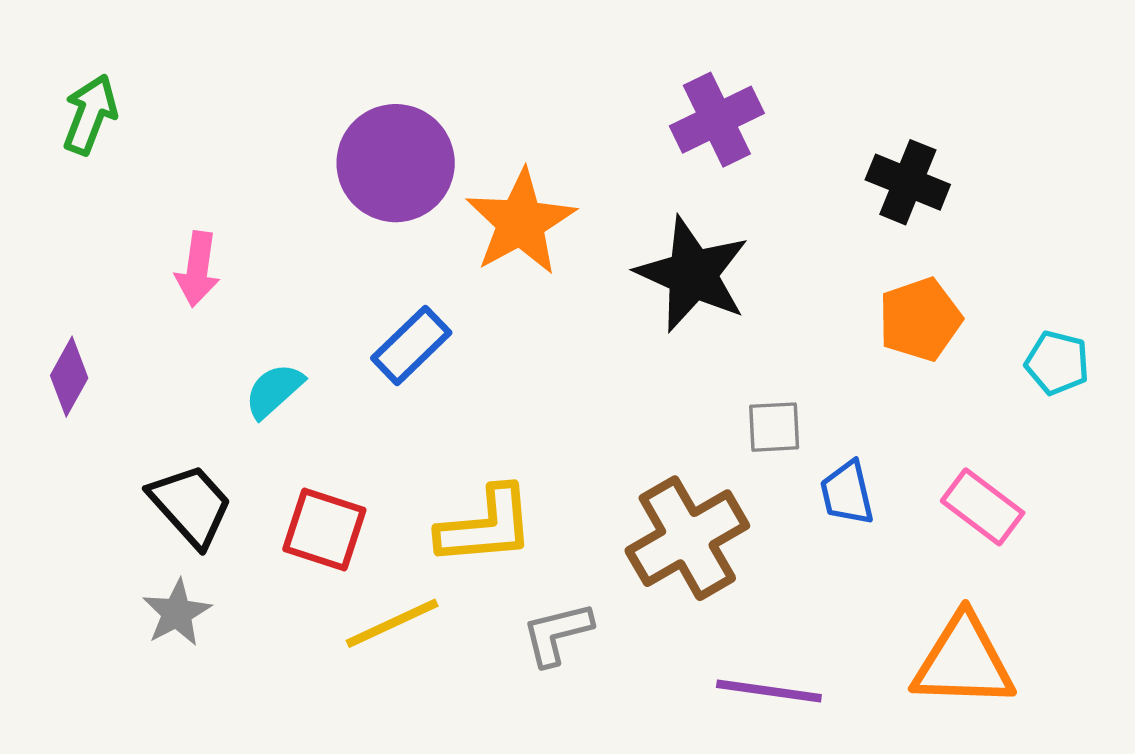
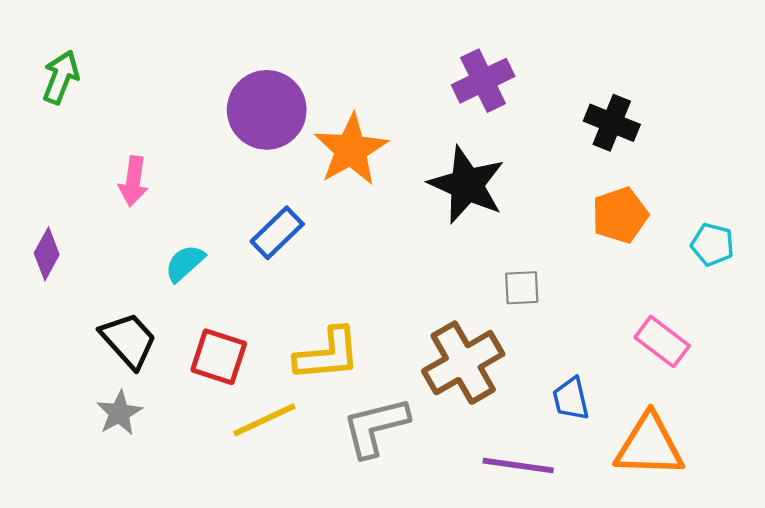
blue trapezoid: (847, 493) -> (571, 399), moved
gray L-shape: (557, 634) -> (375, 427), size x1.4

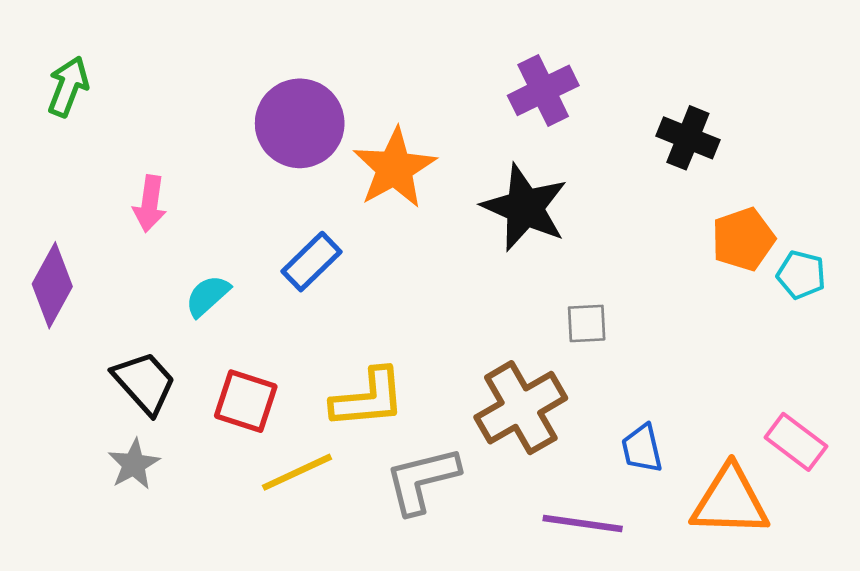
orange pentagon: (620, 215) -> (743, 239), moved
purple diamond: (47, 254) -> (52, 285), size x1.4
pink rectangle: (662, 342) -> (796, 442), moved

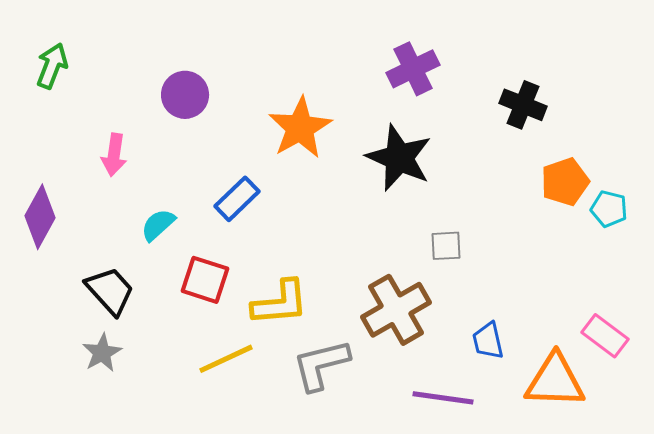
purple circle: (300, 123) -> (185, 95), moved, size x0.7
red square: (246, 401) -> (205, 280), moved

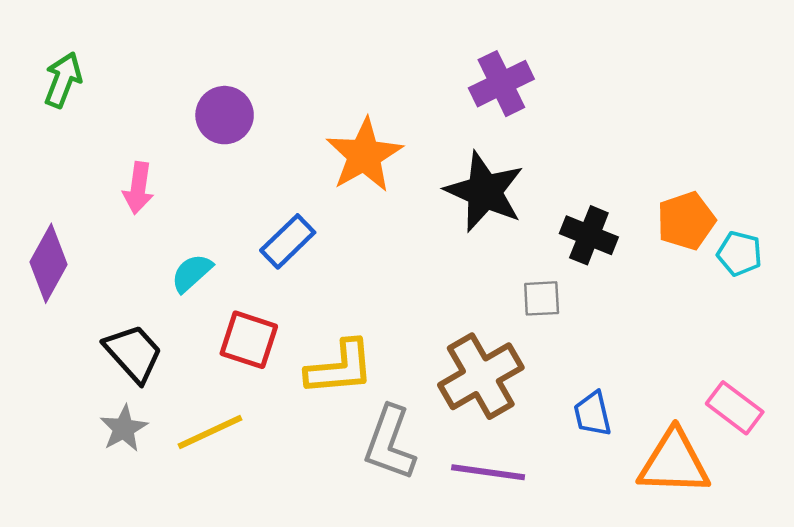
black cross: (523, 105) -> (589, 235), moved
yellow line: (226, 359) -> (210, 432), moved
gray L-shape: (321, 365) -> (390, 443), turned -56
purple line: (443, 398) -> (488, 472), moved

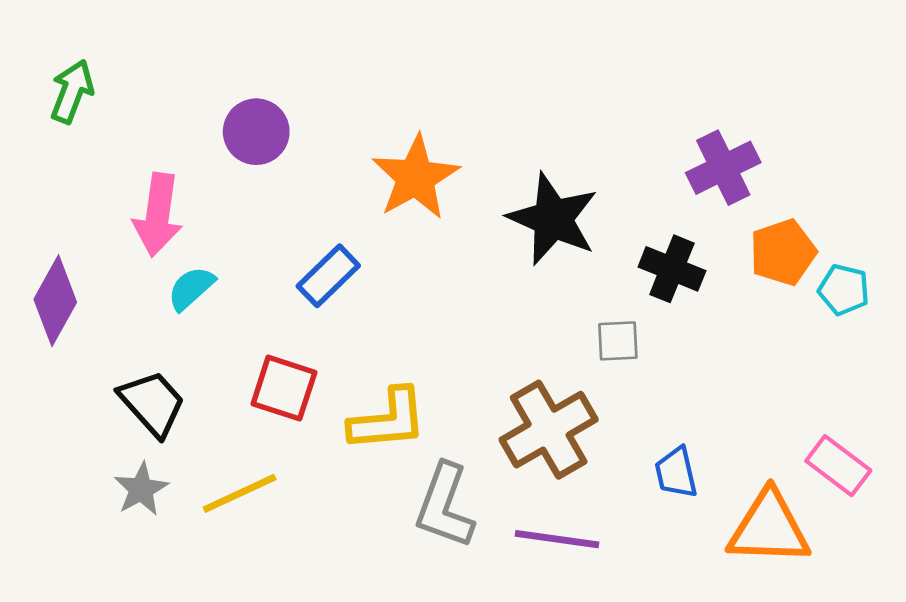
purple cross: (501, 84) -> (723, 168), moved
pink arrow: (138, 188) -> (158, 215), size x1.4
cyan semicircle: (192, 273) -> (191, 288), moved

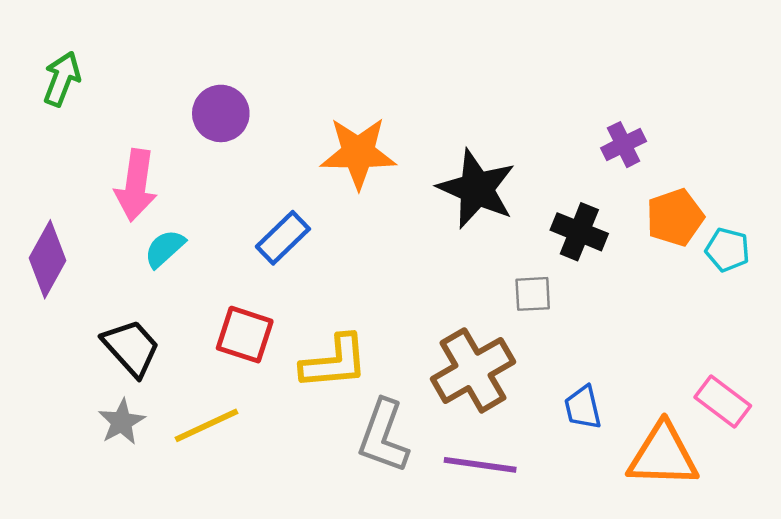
purple cross: (723, 168) -> (624, 145), size x0.7
orange star: (416, 177) -> (358, 153), turned 30

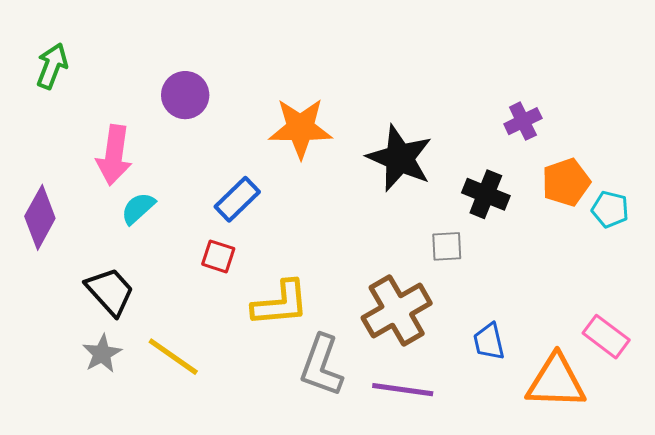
red square: (245, 335) -> (218, 256), moved, size x0.7
yellow line: (206, 425) -> (173, 357), turned 60

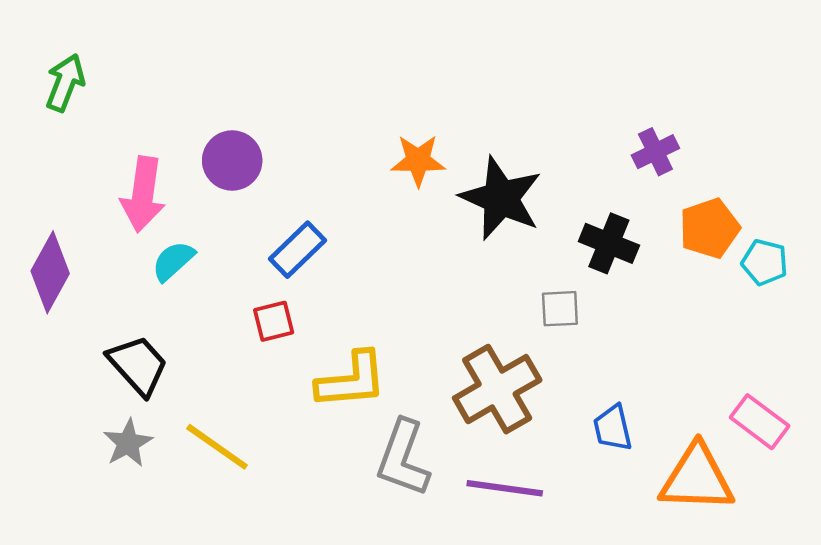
purple circle: (185, 95) -> (232, 160), moved
orange star: (300, 128) -> (418, 160), moved, size x0.7
red square: (218, 256) -> (274, 321), turned -32

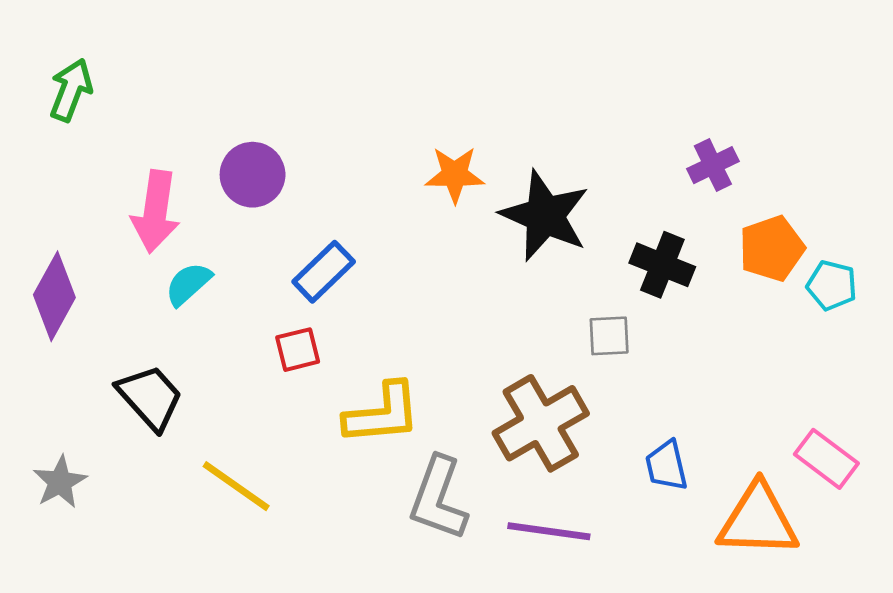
gray star: (128, 443) -> (60, 482), moved

